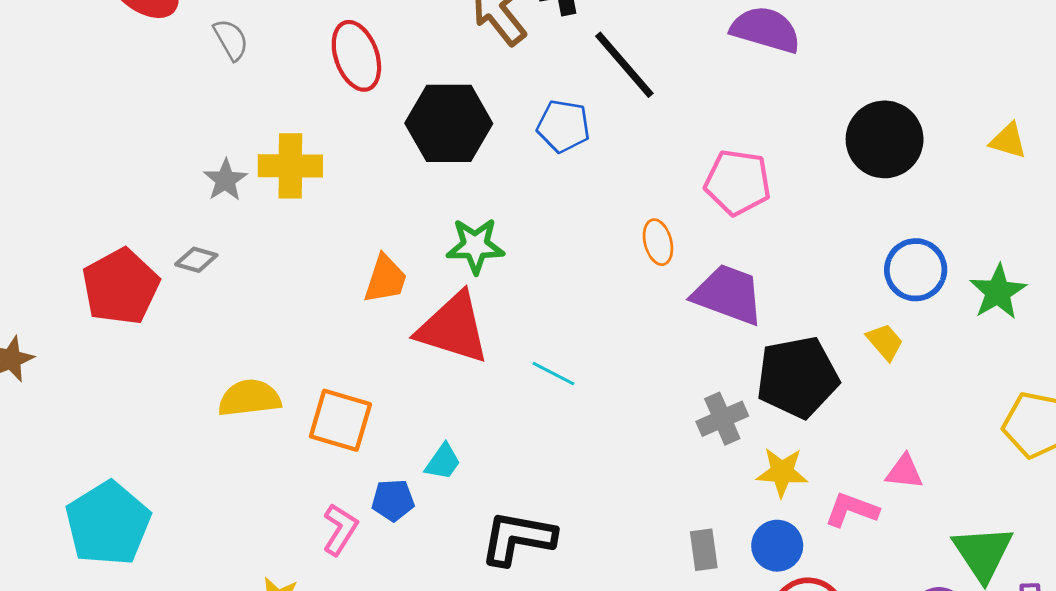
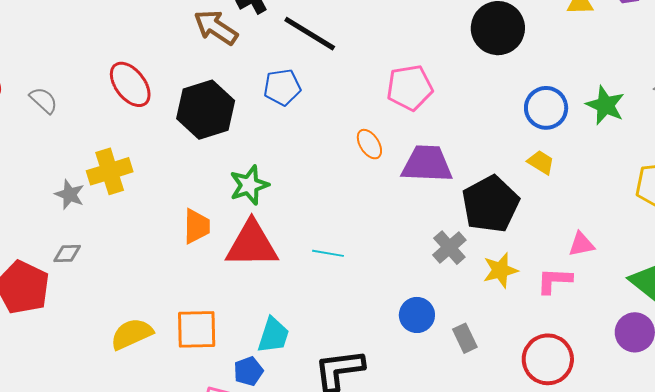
cyan trapezoid: (443, 462) -> (273, 335), size x1.4
blue circle: (777, 546) -> (417, 315), moved

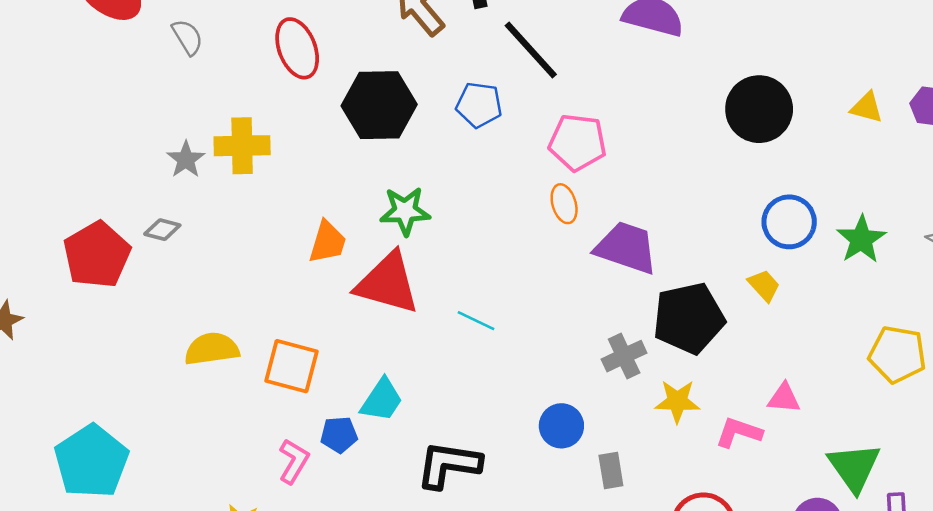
pink pentagon: (410, 88) -> (578, 142), moved

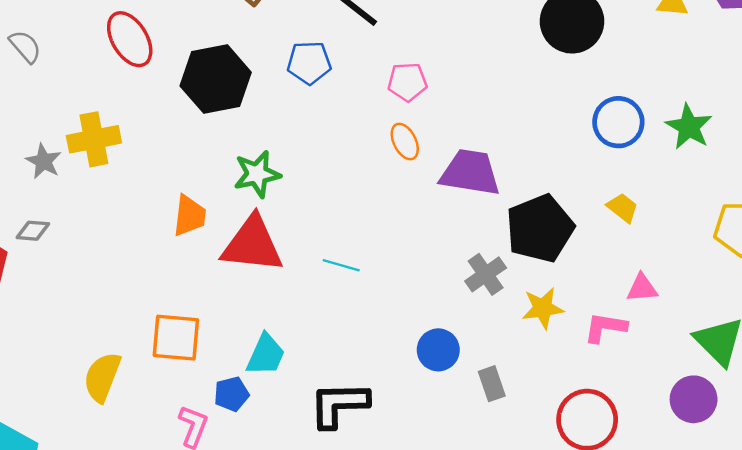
pink pentagon: (578, 142) -> (407, 82), size x0.7
yellow trapezoid: (764, 285) -> (623, 208), moved
yellow semicircle: (212, 349) -> (102, 377), moved, turned -51

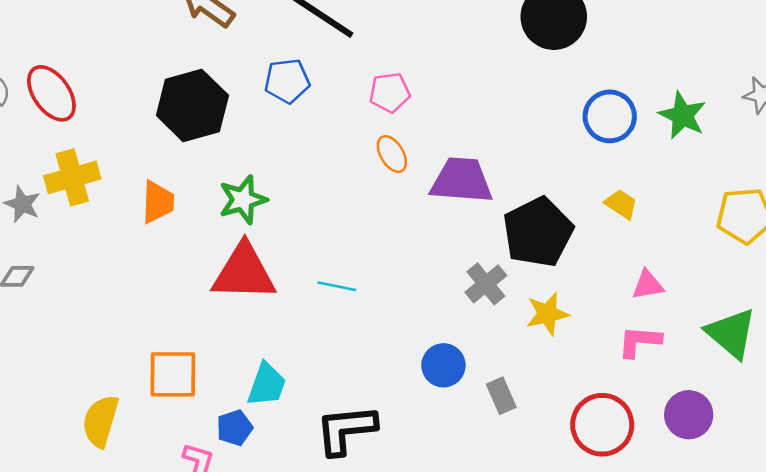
red ellipse: (130, 39) -> (51, 93), moved
orange trapezoid: (189, 216) -> (158, 202), moved
pink L-shape: (605, 327) -> (639, 341), moved
purple circle: (694, 399) -> (689, 415), moved

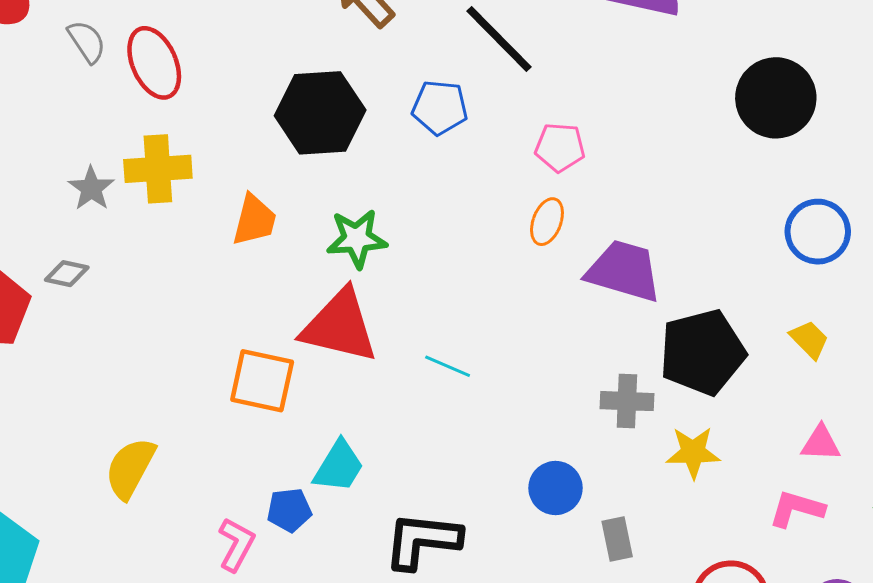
orange ellipse: (392, 154) -> (547, 222), turned 39
gray cross: (486, 284) -> (627, 401), turned 30
orange square: (173, 374) -> (262, 381), moved

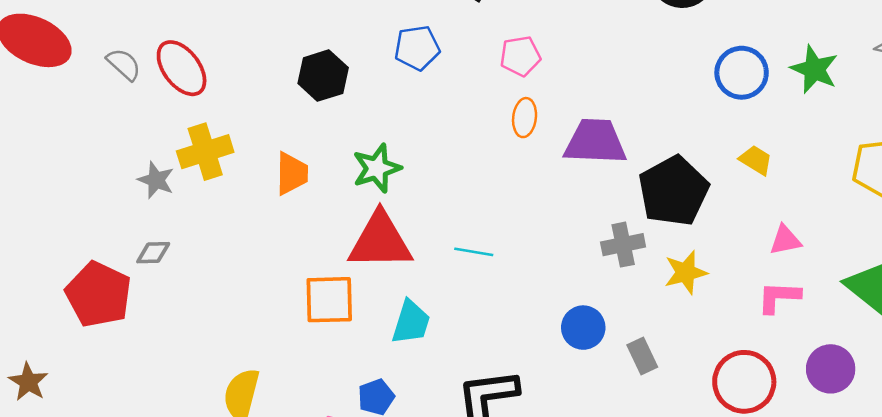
black hexagon: (320, 113) -> (323, 76), size x0.7
cyan trapezoid: (339, 466) -> (411, 322), moved

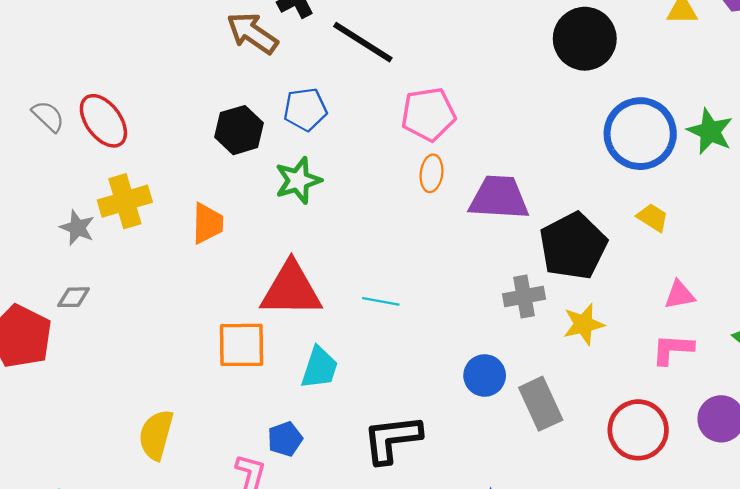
blue pentagon: (417, 48) -> (305, 109), moved
pink pentagon: (520, 56) -> (428, 114), size x1.4
blue circle: (742, 73) -> (640, 134), size x1.4
green star: (377, 168) -> (298, 180), moved
gray rectangle: (642, 356) -> (541, 404), size x1.5

